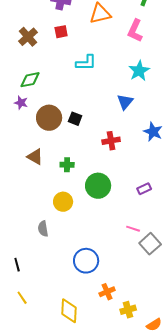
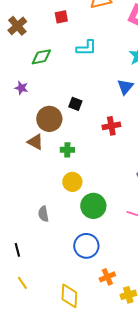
brown cross: (28, 37) -> (17, 26), moved
green diamond: (30, 80) -> (41, 57), moved
brown circle: (49, 118) -> (49, 119), moved
green circle: (98, 186) -> (93, 206), moved
yellow circle: (63, 202) -> (72, 182), moved

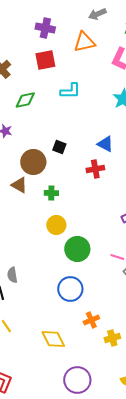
red square: (61, 17) -> (45, 60), size x1.5
blue triangle: (125, 87) -> (105, 144), moved, turned -42
gray semicircle: (43, 214) -> (12, 275), moved
yellow diamond: (69, 296) -> (53, 339), turned -30

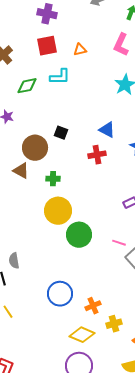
orange triangle: (84, 42) -> (80, 50), moved, size x0.6
cyan L-shape: (70, 91) -> (60, 77), moved
yellow circle: (56, 225) -> (58, 211), size x1.4
blue circle: (70, 289) -> (60, 294), moved
yellow diamond: (53, 339) -> (82, 335), moved, turned -40

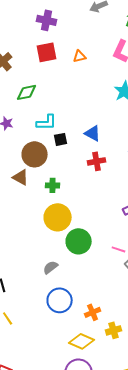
cyan L-shape: (60, 77) -> (47, 122), moved
blue triangle: (107, 130) -> (93, 133), moved
black square: (61, 133) -> (61, 139), turned -32
gray semicircle: (14, 261) -> (51, 267), moved, turned 63

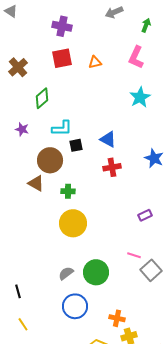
green diamond: (27, 92) -> (42, 98), turned -30
green circle: (79, 241) -> (96, 272), moved
orange cross: (93, 312) -> (117, 318), moved, turned 35

